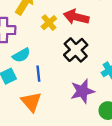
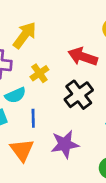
yellow cross: (49, 23) -> (39, 73), moved
purple star: (82, 91) -> (65, 144), moved

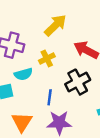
yellow arrow: (25, 35) -> (55, 25), moved
blue line: (33, 118) -> (50, 97), moved

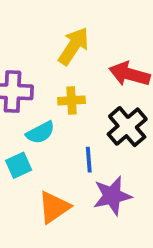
yellow cross: (47, 58) -> (71, 100), turned 35
orange triangle: (22, 122) -> (54, 207), turned 35

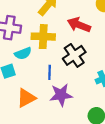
yellow cross: (71, 100) -> (43, 37), size x1.5

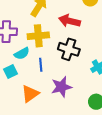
black cross: (74, 55) -> (69, 49), turned -30
blue line: (50, 72) -> (41, 65), moved

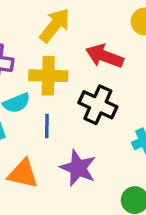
purple star: (61, 87) -> (78, 168), turned 30
orange triangle: (30, 94) -> (23, 174), turned 42

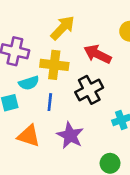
black cross: (98, 105) -> (89, 90), turned 32

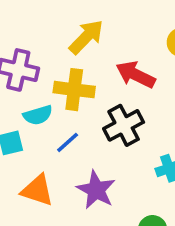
blue line: (50, 102) -> (68, 142), turned 42

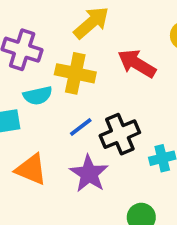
black cross: (124, 125) -> (120, 134), moved
blue line: (68, 142) -> (81, 127), moved

